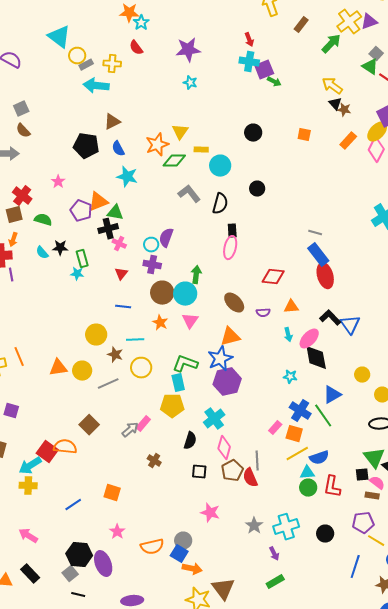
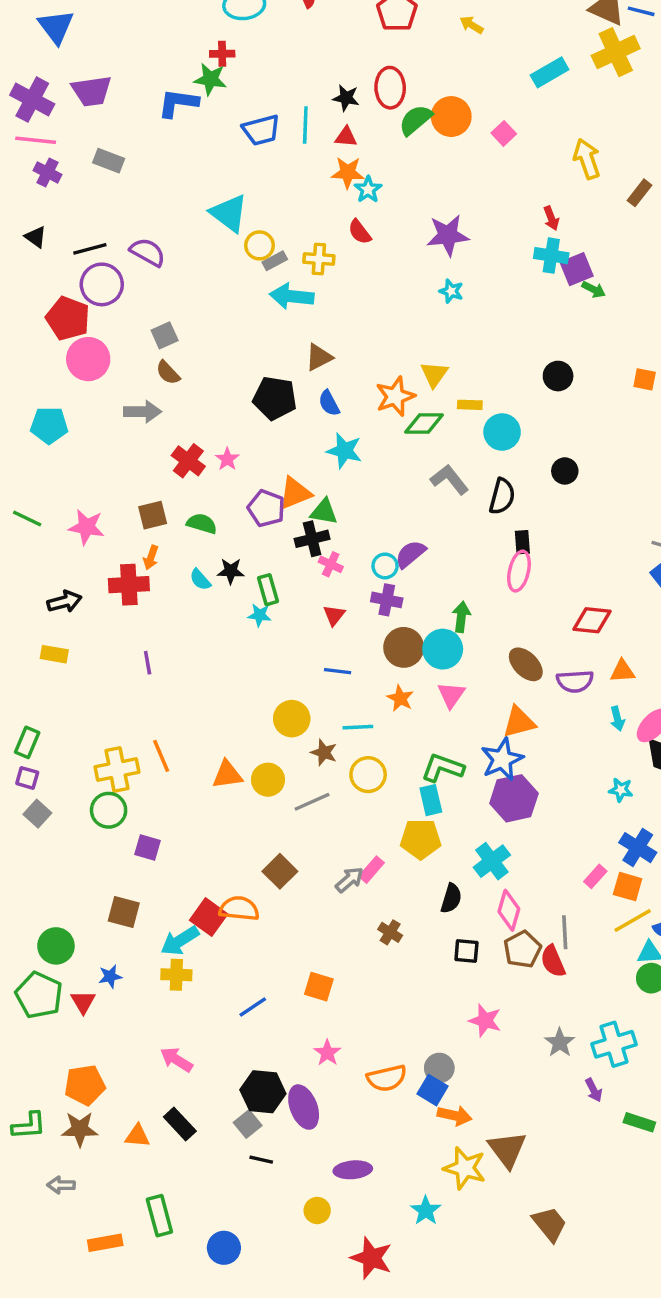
red cross: (22, 196) -> (188, 461), moved
purple semicircle: (166, 238) -> (410, 554), turned 30
purple line: (11, 275) -> (148, 663), moved
purple semicircle: (263, 313) -> (575, 681), size x1.5
green rectangle: (275, 582) -> (639, 1122), moved, turned 48

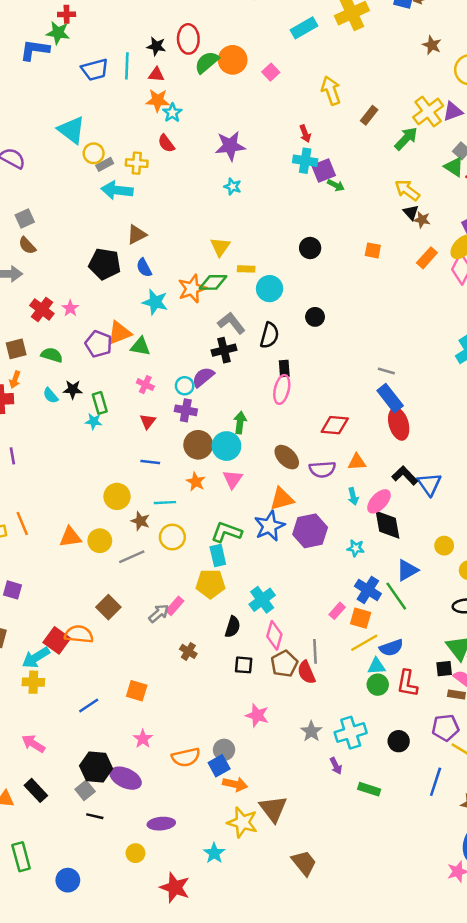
orange star: (395, 396) -> (192, 289), moved
black cross: (312, 539) -> (224, 350), moved
purple hexagon: (514, 798) -> (310, 531), moved
blue square: (433, 1090) -> (219, 766), turned 30
purple ellipse: (304, 1107) -> (126, 778), turned -44

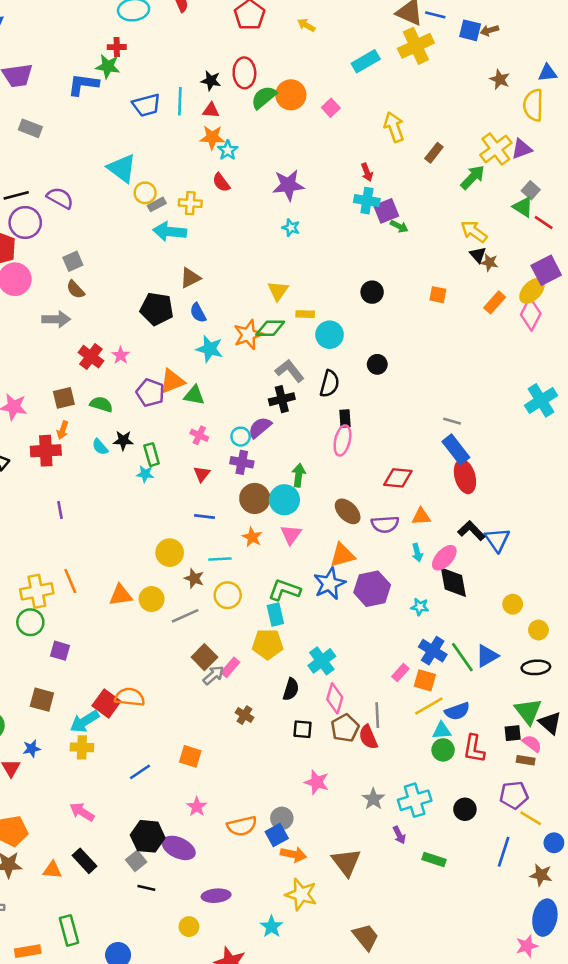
blue triangle: (407, 570) -> (487, 656), moved
brown square: (108, 607) -> (204, 657), moved
brown triangle: (273, 809) -> (346, 862), moved

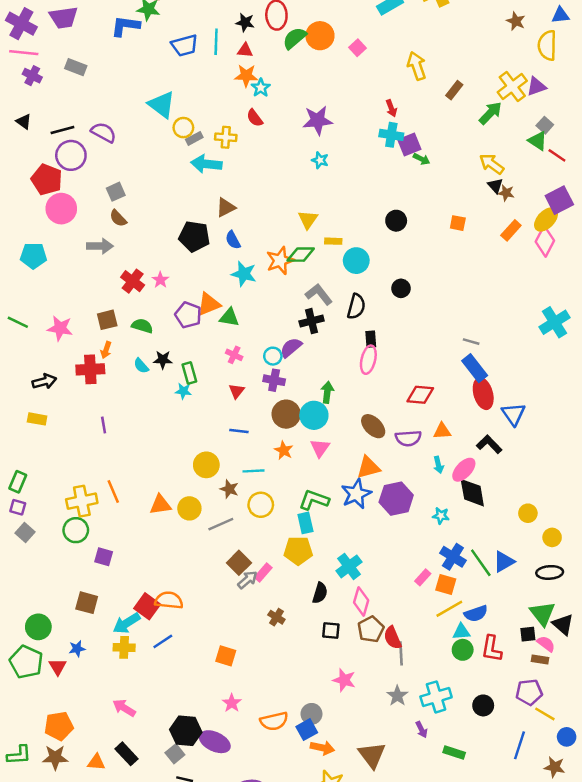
blue triangle: (497, 540) -> (513, 414), moved
gray line: (377, 715) -> (401, 653), moved
blue line: (140, 772) -> (163, 641), moved

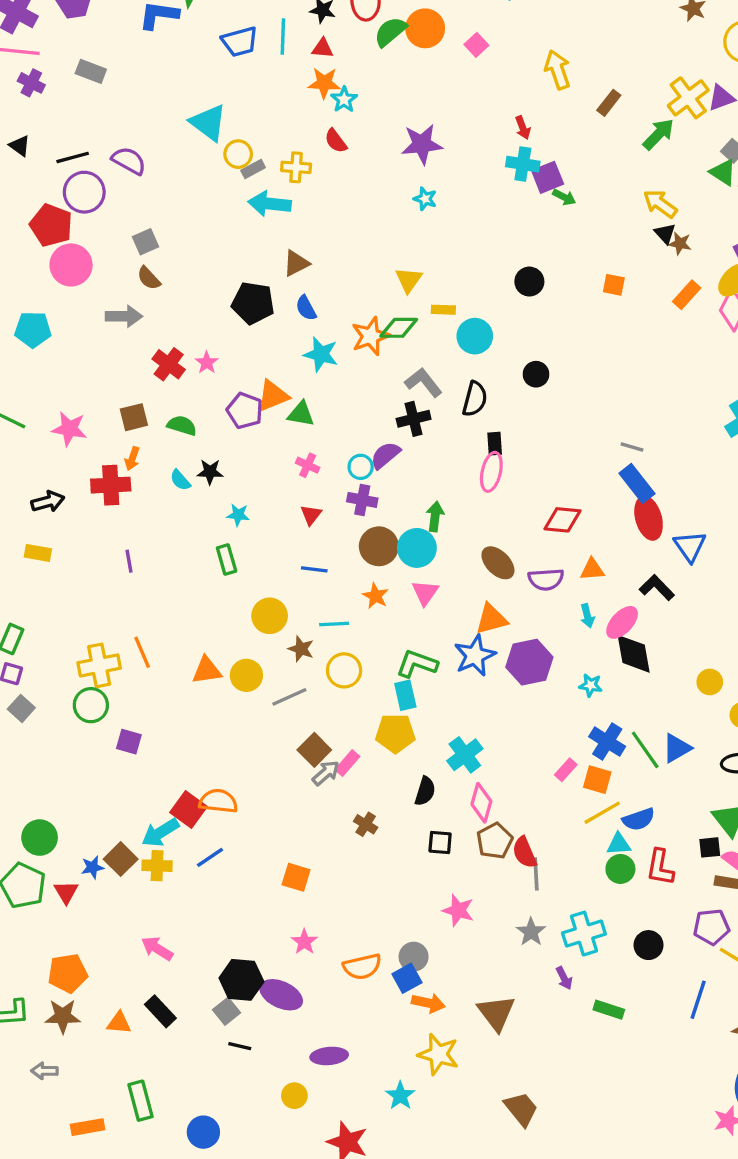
green rectangle: (189, 373) -> (227, 560), moved
brown square: (87, 603) -> (121, 859), moved, turned 30

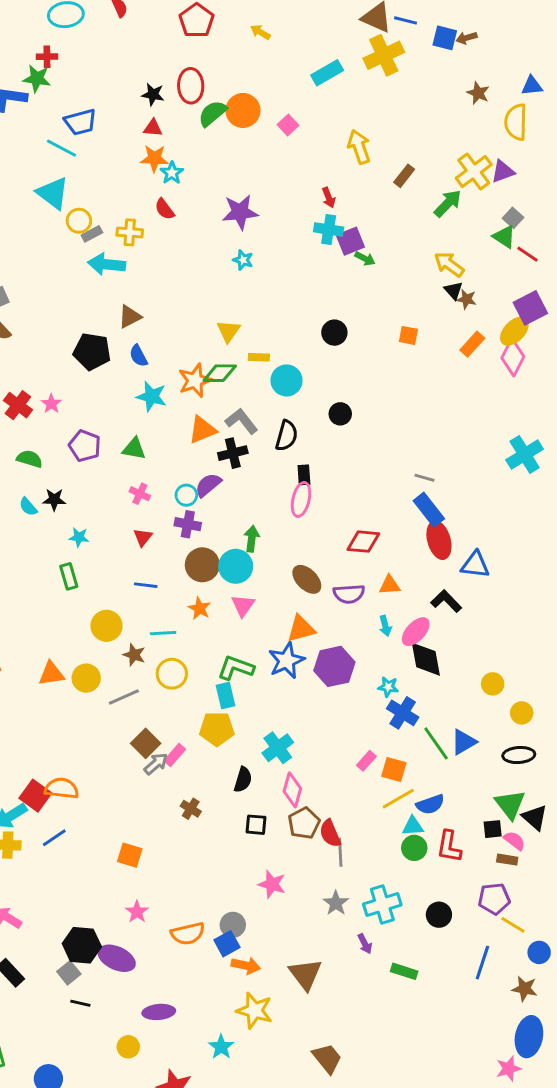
cyan line: (283, 37) -> (61, 148), moved, turned -64
orange triangle: (273, 396) -> (202, 430), moved
blue triangle: (690, 546) -> (475, 565), turned -48
blue cross: (607, 742) -> (403, 713), moved

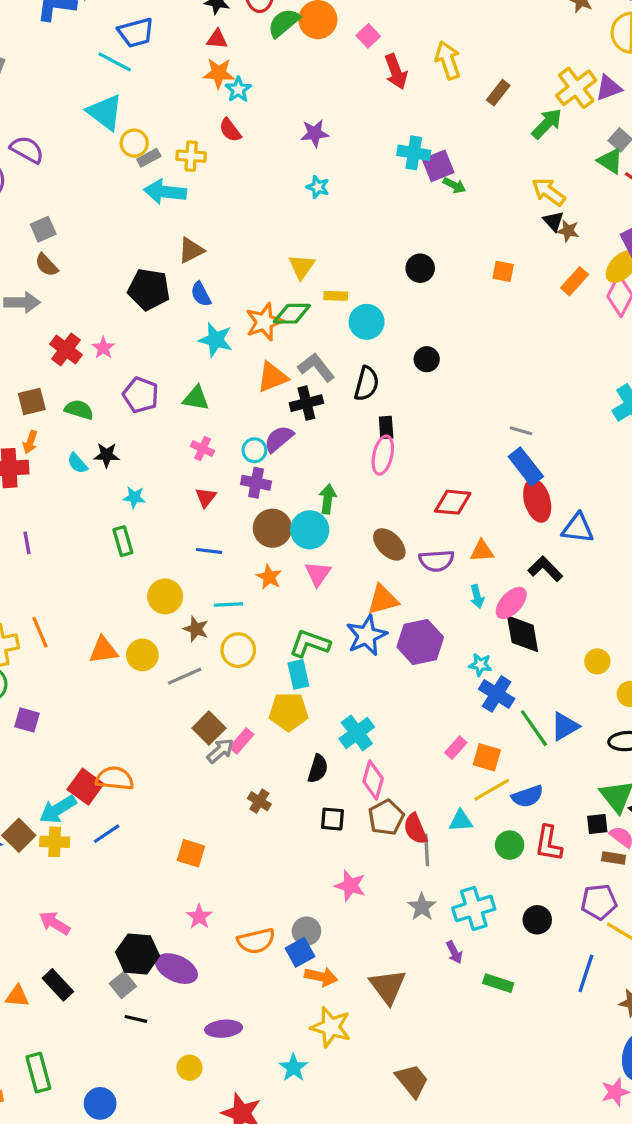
red arrow: (329, 198) -> (396, 72), moved, size x1.5
purple star: (240, 212) -> (315, 133), size x0.7
cyan triangle: (413, 826) -> (461, 821), moved

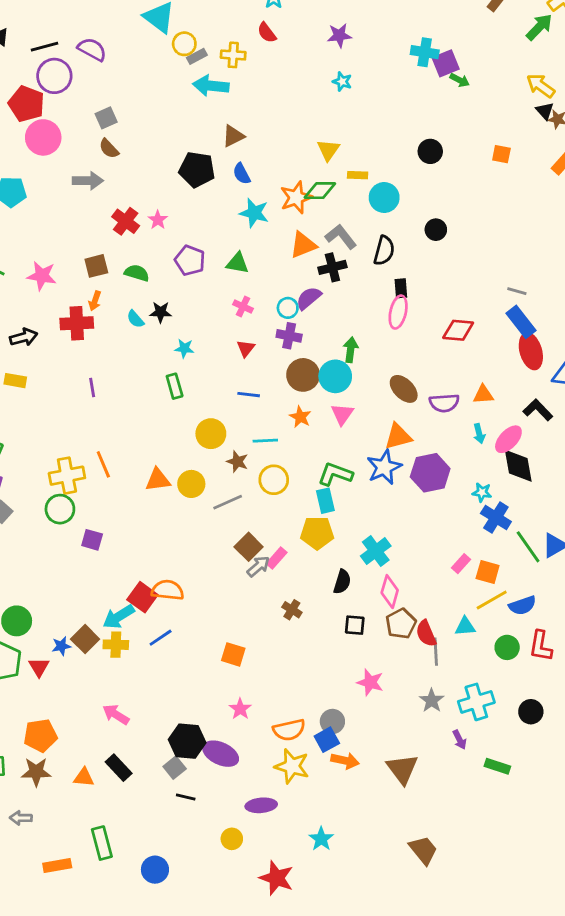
red diamond: (453, 502) -> (458, 330), moved
yellow star: (331, 1027) -> (292, 766), moved

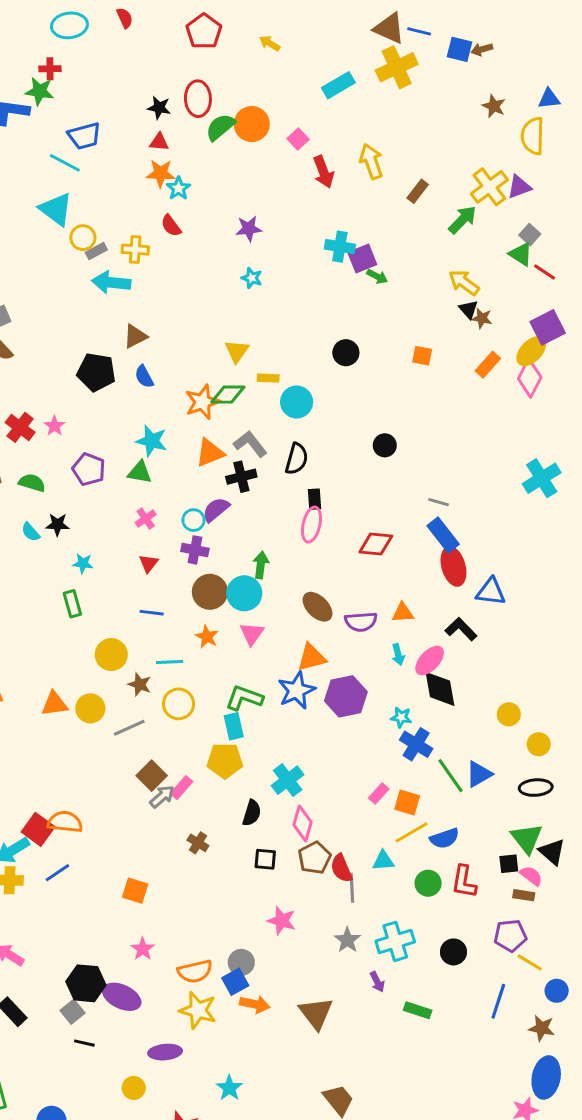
cyan star: (254, 213) -> (152, 441), moved
black circle: (436, 230) -> (385, 445), moved
pink cross: (243, 306) -> (146, 519), turned 30

